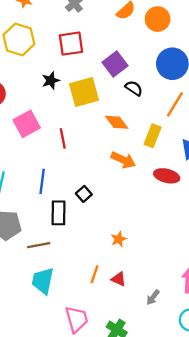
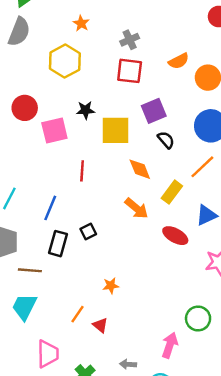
red square: (71, 44) -> (130, 71), moved
pink square: (27, 124) -> (54, 131), moved
gray arrow: (153, 297) -> (128, 364), moved, turned 42

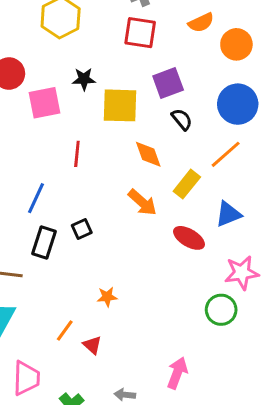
green circle: (198, 319) -> (221, 310), moved

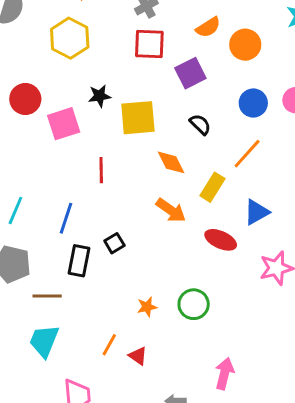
purple square: (168, 83) -> (190, 73), moved
blue circle: (238, 104) -> (253, 103), size x0.7
green circle: (221, 310) -> (194, 304), moved

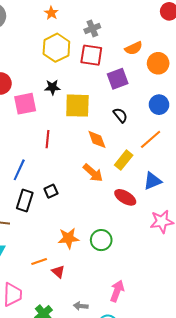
yellow hexagon: (70, 38) -> (56, 48), moved
orange star: (147, 307) -> (68, 238), size x1.5
orange line: (109, 345) -> (39, 261), turned 35

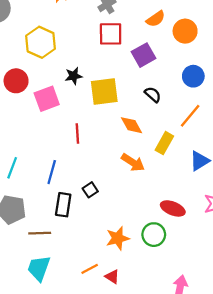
yellow hexagon: (56, 48) -> (41, 42), moved
red ellipse: (125, 197) -> (173, 208), moved

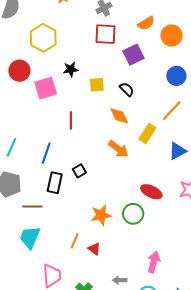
yellow square: (104, 92) -> (97, 85), size x0.6
black semicircle: (153, 95) -> (127, 89), moved
orange line: (90, 269) -> (75, 241), turned -42

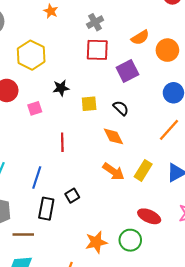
pink square: (46, 88) -> (35, 108), size x0.6
yellow rectangle: (147, 133) -> (143, 170), moved

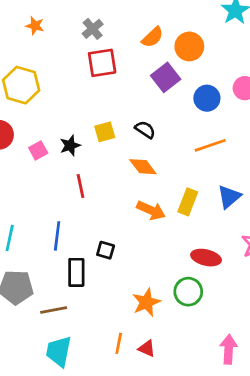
purple square: (127, 71) -> (166, 77), moved
black star: (61, 88) -> (70, 145), moved
orange line: (169, 130) -> (210, 145), turned 40
black square: (72, 196) -> (106, 250), turned -32

